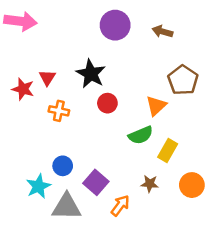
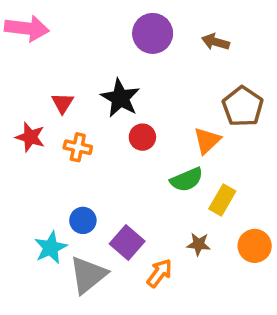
red star: (23, 89) -> (30, 137), moved
gray triangle: (67, 207) -> (88, 275), turned -40

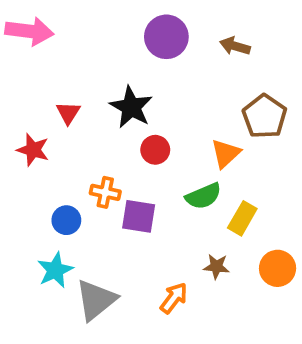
orange cross: (78, 147) -> (105, 192), moved
blue circle: (83, 220) -> (66, 220), moved
purple square: (127, 242) -> (139, 216), moved, turned -32

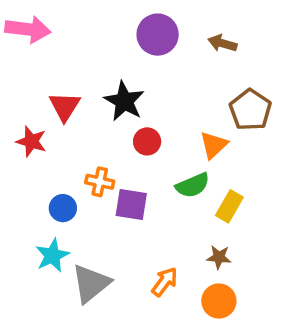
red triangle: (68, 113) -> (65, 106), size x1.4
brown star: (216, 266) -> (219, 257), moved
orange circle: (278, 268) -> (219, 301), moved

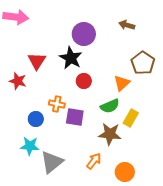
purple circle: (158, 35) -> (84, 34), moved
cyan star: (52, 255) -> (30, 146), turned 30
brown star: (219, 257) -> (110, 134), moved, size x1.6

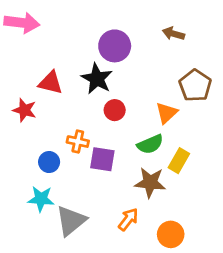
red triangle: (37, 61) -> (50, 83), turned -48

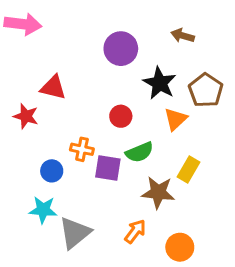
black star: (97, 79) -> (160, 83), moved
green semicircle: (150, 144) -> (140, 152), moved

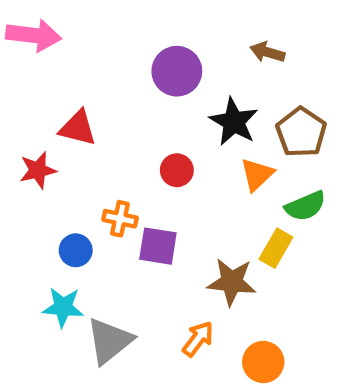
red star: (26, 116) -> (38, 170), turned -30
green semicircle: (140, 152) -> (305, 206), moved

